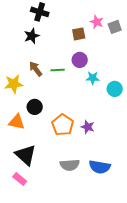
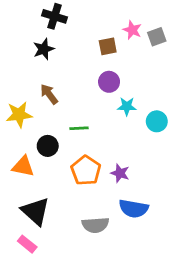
green line: (58, 70) -> (79, 128), moved
blue semicircle: (100, 167) -> (134, 209), moved

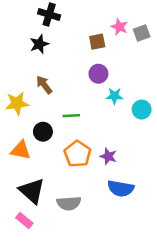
gray semicircle: (95, 225) -> (69, 203), moved

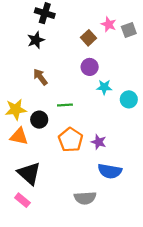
brown square: (97, 42) -> (88, 38), turned -32
yellow star: (17, 103) -> (16, 109), moved
gray semicircle: (69, 203) -> (85, 198), moved

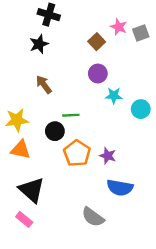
black circle: (39, 120) -> (55, 131), moved
gray semicircle: (85, 198) -> (93, 217), turned 40

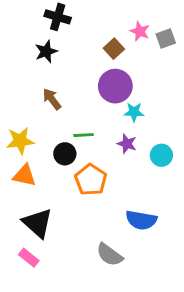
purple circle: (98, 73) -> (115, 86), size x1.5
cyan circle: (141, 109) -> (161, 155), moved
purple star: (108, 156) -> (127, 144), moved

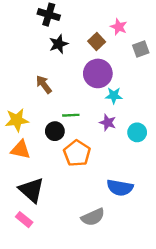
gray square: (166, 39) -> (141, 49), moved
black star: (46, 51) -> (59, 44), moved
gray semicircle: (110, 255) -> (93, 217), turned -60

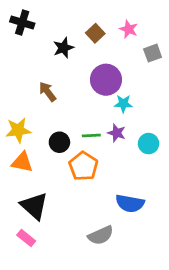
black cross: (49, 15) -> (22, 23), moved
brown square: (97, 42) -> (95, 33), moved
green line: (71, 115) -> (91, 136), moved

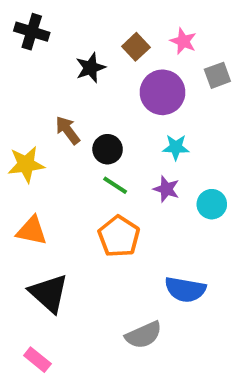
purple circle: (106, 80) -> (163, 92), moved
yellow star: (18, 130) -> (26, 164), moved
green line: (91, 136) -> (115, 185), moved, turned 36
black circle: (59, 142) -> (108, 149), moved
pink rectangle: (26, 238) -> (37, 360), moved

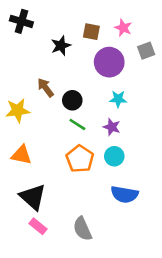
brown square: (136, 47) -> (91, 32), turned -36
cyan circle: (212, 204) -> (114, 156), moved
gray semicircle: (144, 335) -> (82, 229), moved, turned 90
pink rectangle: (37, 360) -> (38, 226), moved

